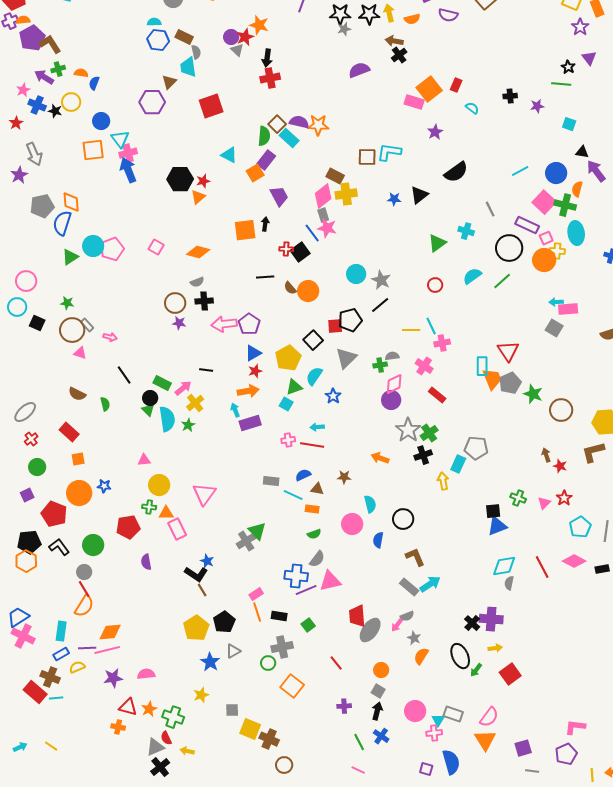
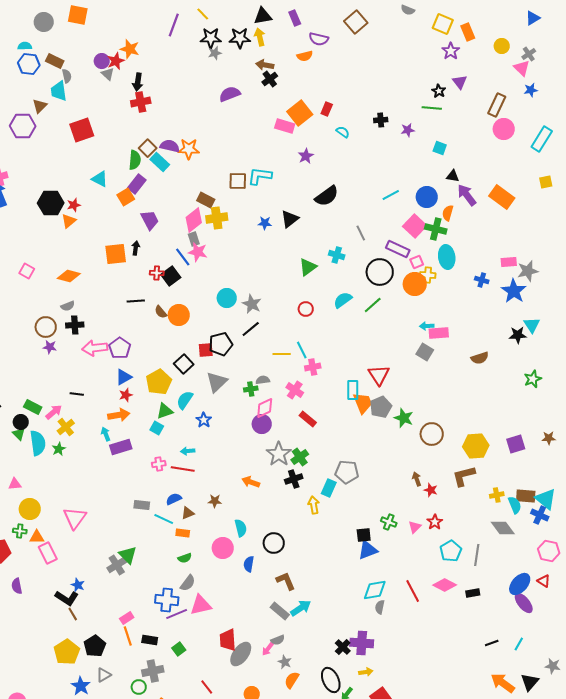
orange semicircle: (412, 19) -> (305, 56), moved
brown triangle: (317, 489) -> (188, 513), turned -32

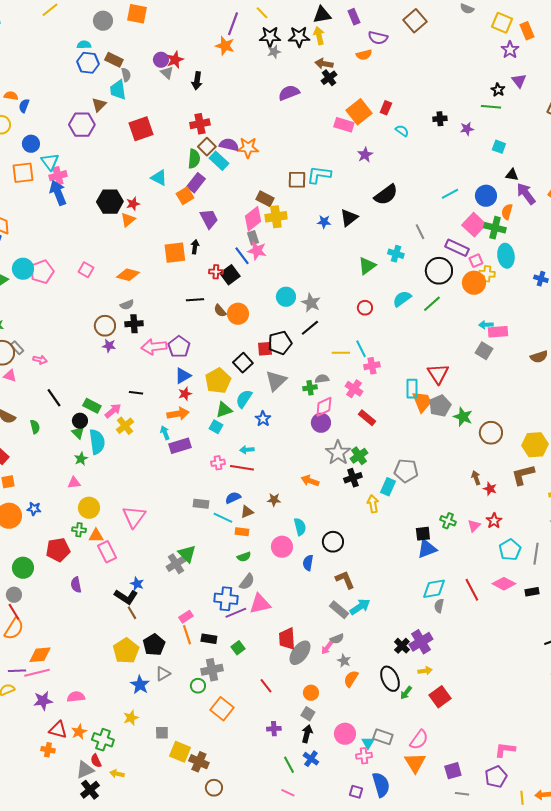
orange star: (130, 49) -> (225, 46), moved
red cross: (141, 102) -> (200, 124), moved
green star: (59, 449) -> (81, 459), moved
purple cross: (362, 643) -> (421, 642), turned -35

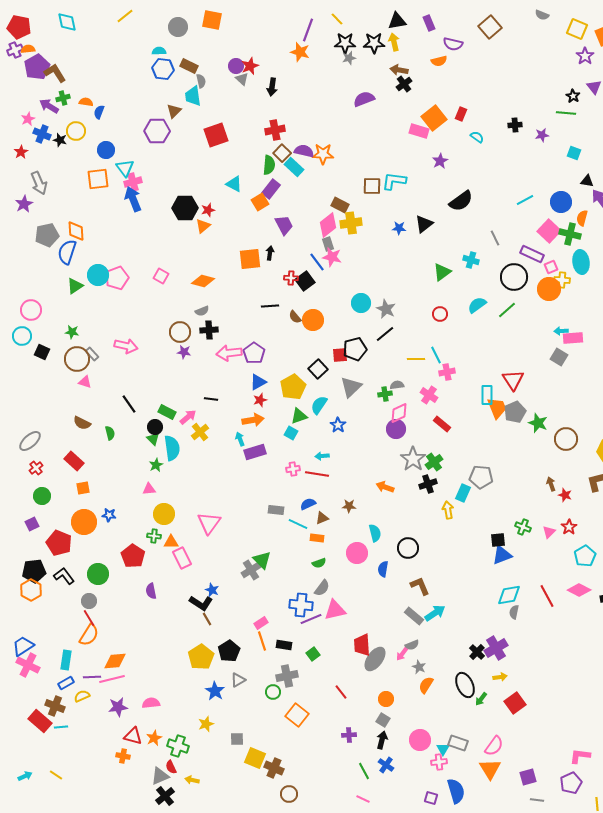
pink arrow: (40, 360) -> (126, 346), moved, size x1.6
red pentagon: (58, 550) -> (133, 556), turned -30

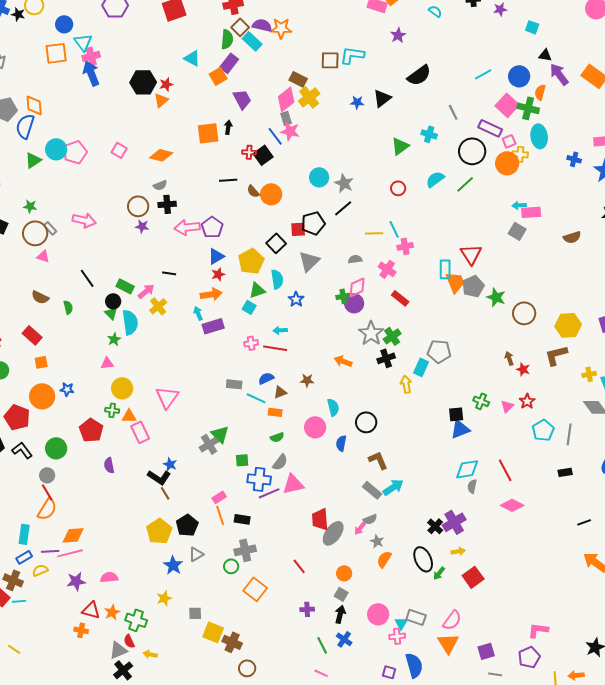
yellow cross: (351, 223) -> (309, 97), turned -30
green cross: (385, 394) -> (343, 296), moved
cyan semicircle: (319, 405) -> (277, 279), turned 138
pink diamond: (579, 590) -> (512, 505), moved
green square: (313, 654) -> (242, 460), moved, turned 32

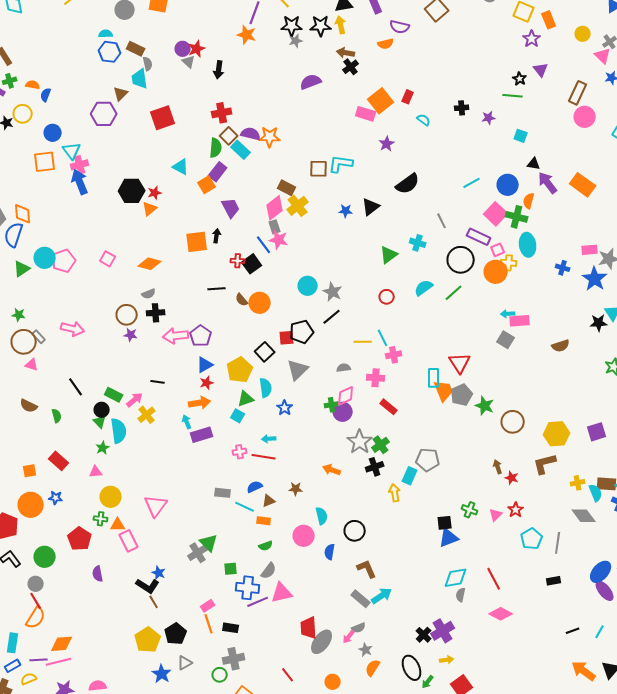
pink cross: (387, 269) -> (376, 378), turned -30
red rectangle: (32, 335) -> (59, 461), moved

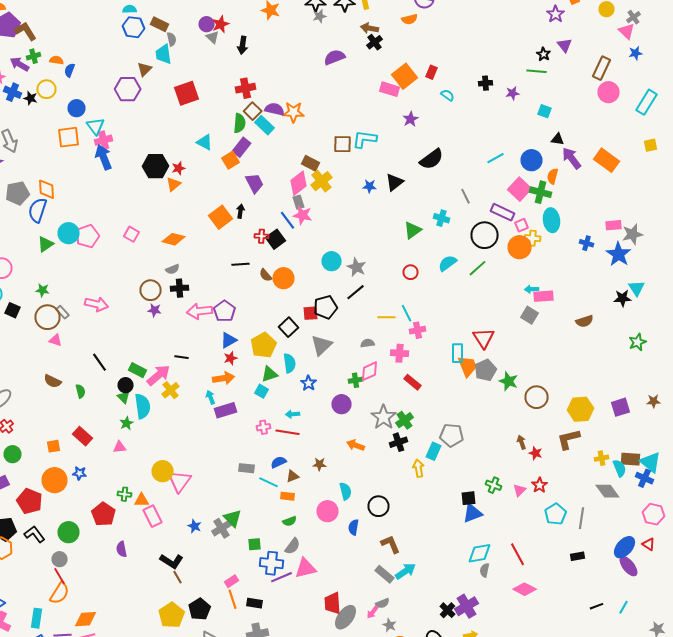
orange square: (197, 242) -> (220, 217), turned -30
pink arrow: (135, 400) -> (158, 375), size x1.4
purple circle: (343, 412) -> (342, 404), moved
yellow circle: (111, 497) -> (162, 471), moved
blue star: (159, 573) -> (194, 526), moved

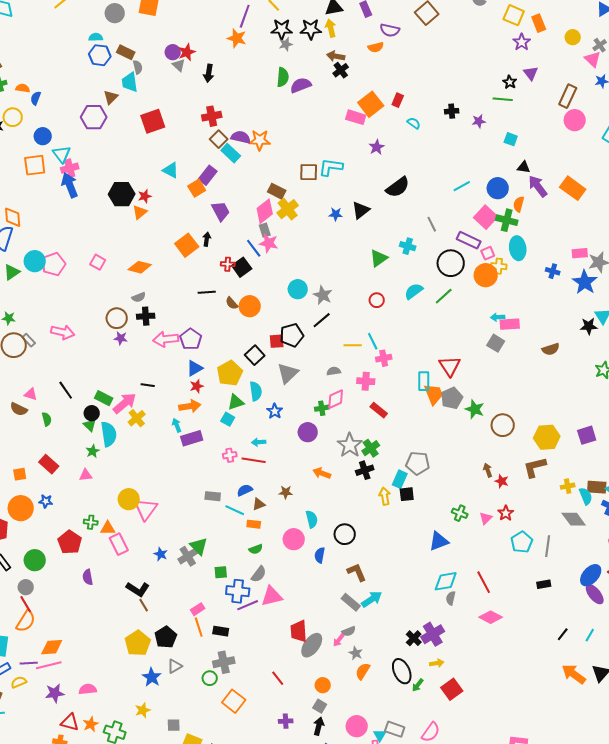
green semicircle: (240, 123) -> (283, 77), moved
pink triangle: (56, 340) -> (31, 394), moved
black square: (468, 498) -> (407, 494), moved
black line: (596, 606) -> (563, 634), turned -32

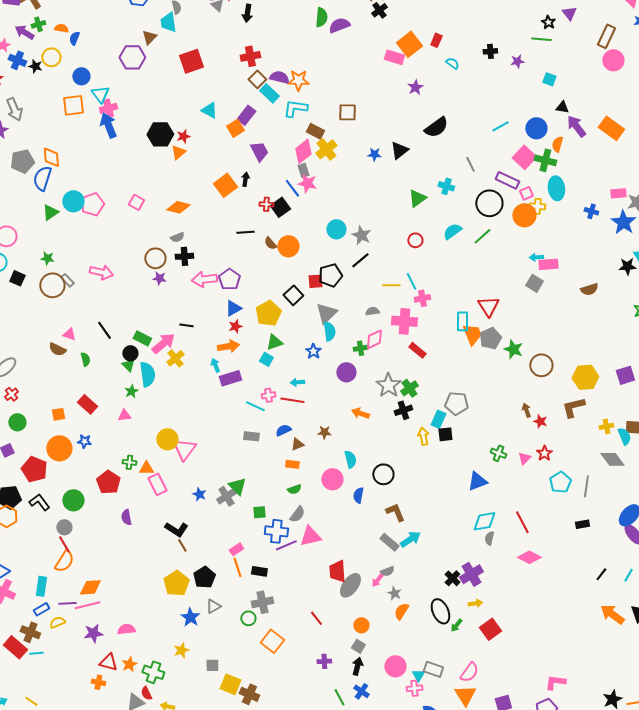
cyan L-shape: (331, 167) -> (295, 108), moved
pink cross: (366, 381) -> (404, 321), size x1.4
cyan semicircle: (256, 391) -> (329, 331), moved
cyan line: (235, 510) -> (255, 406), moved

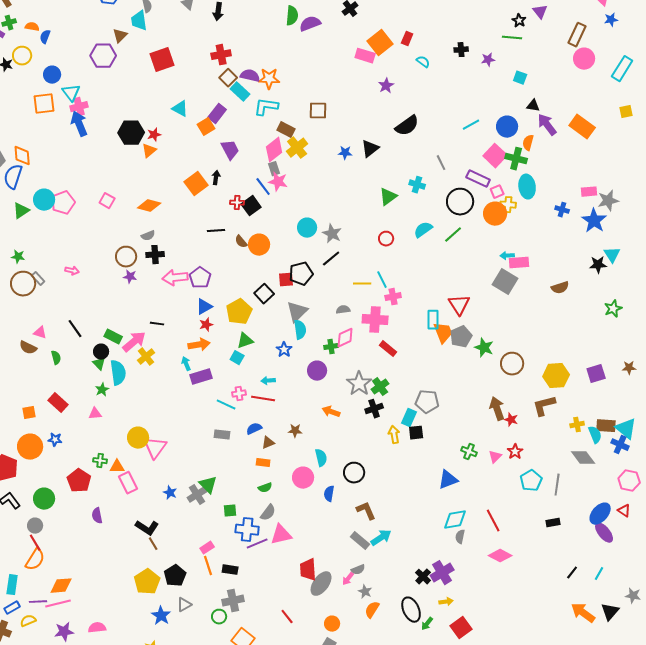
pink arrow: (101, 272) -> (72, 271), size x0.6
gray square: (534, 283) -> (505, 282), size x1.4
brown arrow: (526, 410) -> (497, 409), size x1.6

